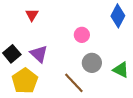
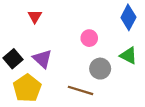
green triangle: (121, 70) -> (128, 56), moved
brown line: (74, 83) -> (81, 90), turned -30

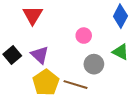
red triangle: (35, 16) -> (33, 15), size x1.5
yellow pentagon: (27, 88) -> (46, 83), moved

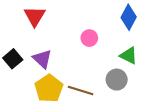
gray circle: (94, 64) -> (117, 80), moved

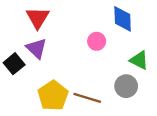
blue diamond: (129, 17) -> (123, 19), moved, turned -30
purple triangle: (42, 59) -> (36, 48), moved

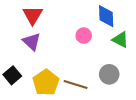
green triangle: (139, 60) -> (120, 40), moved
black square: (14, 64) -> (12, 75), moved

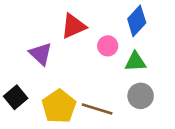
red triangle: (33, 15) -> (74, 26), moved, turned 35
blue diamond: (106, 16) -> (137, 21), turned 45
green triangle: (120, 40) -> (135, 62), moved, turned -30

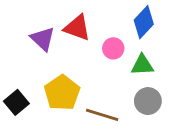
red triangle: (74, 26) -> (77, 28), turned 44
purple triangle: (41, 54) -> (43, 39), moved
yellow pentagon: (59, 106) -> (62, 93), moved

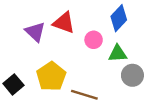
gray circle: (148, 101) -> (132, 75), moved

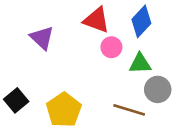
red triangle: (64, 23) -> (96, 20), moved
yellow pentagon: (51, 76) -> (64, 110), moved
brown line: (84, 95) -> (129, 110), moved

